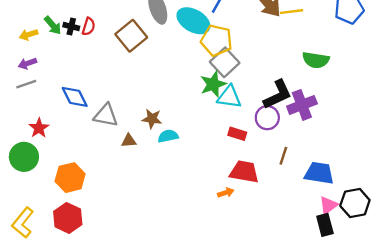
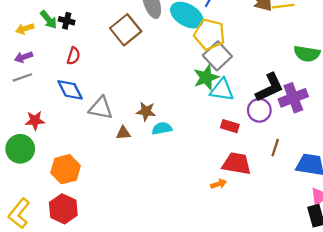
red semicircle: (89, 27) -> (73, 56), moved
red star: (39, 128) -> (35, 120), turned 30

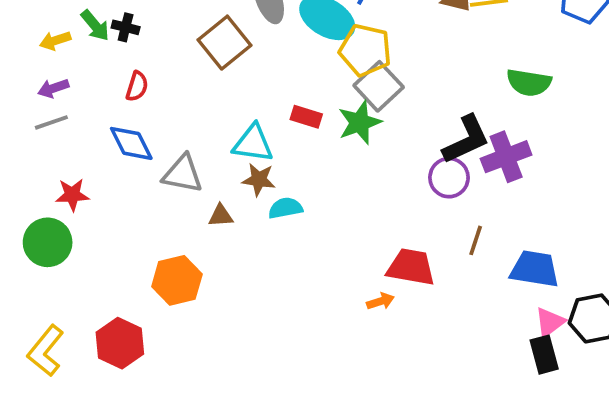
cyan triangle: (222, 90) -> (253, 143), moved
red rectangle: (230, 126) -> (306, 117), moved
orange hexagon: (66, 169) -> (177, 280), moved

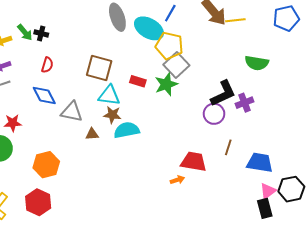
brown square: (224, 43) -> (99, 68), moved, turned -36
purple cross: (506, 157) -> (245, 103), size x0.7
cyan semicircle: (285, 208) -> (127, 130), size x1.4
orange hexagon: (177, 280) -> (46, 165), moved

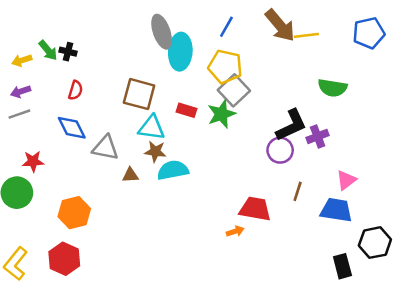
cyan ellipse: (149, 28) -> (180, 52), moved, turned 64
pink triangle: (268, 191) -> (346, 180), moved

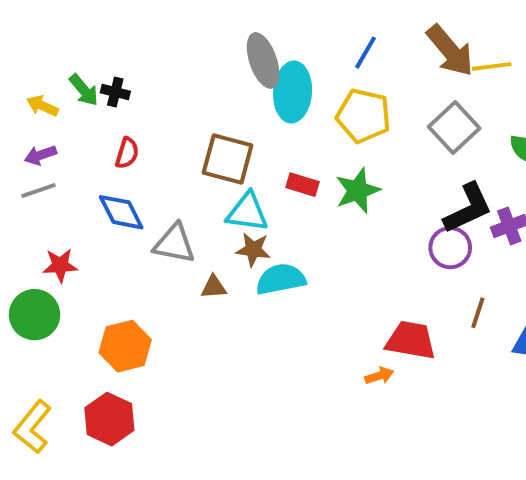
yellow arrow: (22, 60) -> (42, 106), turned 42
gray square: (234, 90) -> (454, 127), moved

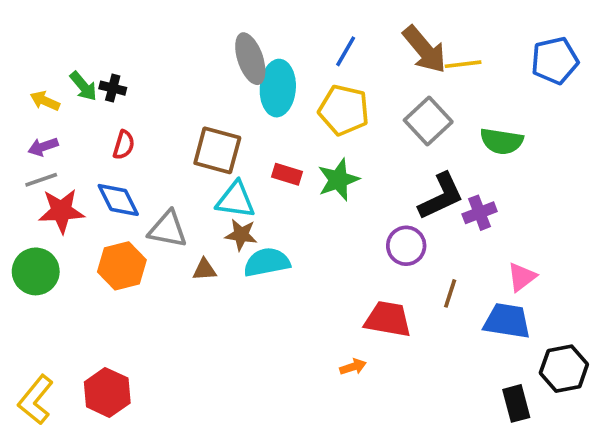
purple circle: (450, 248) -> (406, 246), moved
red star: (60, 265) -> (61, 211), moved, size x1.4
green circle: (35, 315) -> (36, 271), moved
orange hexagon: (125, 346) -> (122, 266), moved
orange arrow: (379, 376) -> (353, 367), moved

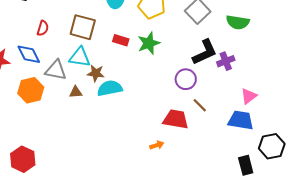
red semicircle: (124, 145) -> (43, 28), moved
cyan triangle: (236, 200) -> (80, 57), moved
brown line: (450, 293) -> (200, 105), moved, turned -63

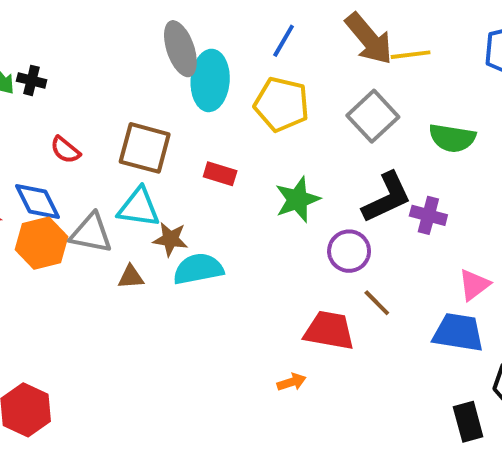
red semicircle: (43, 28) -> (65, 150), turned 112
green star: (149, 43) -> (297, 200), moved
purple cross: (226, 61) -> (428, 215), turned 36
orange hexagon: (31, 90) -> (41, 243), moved

